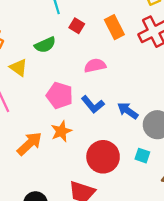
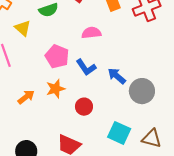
orange arrow: (30, 144) -> (26, 97), size x0.7
cyan square: (142, 156) -> (119, 133), moved, size x1.6
red circle: (103, 157) -> (84, 107), moved, size x0.6

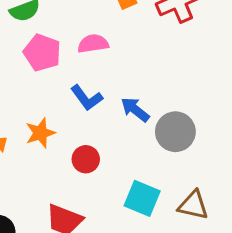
pink pentagon: (57, 56) -> (42, 53), moved

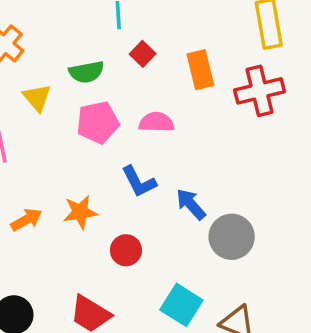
pink pentagon: (42, 53) -> (98, 122), turned 30

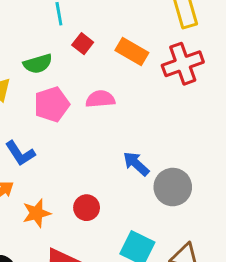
orange rectangle: (200, 70) -> (132, 52), turned -40
blue L-shape: (139, 182) -> (20, 153), moved
orange star: (80, 212) -> (37, 213), moved

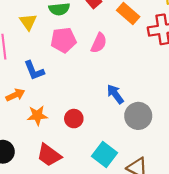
pink semicircle: (100, 99) -> (99, 43), turned 108

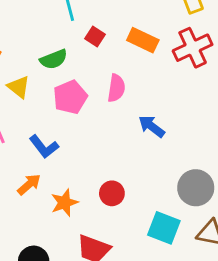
blue arrow: (115, 94) -> (152, 126), moved
gray circle: (138, 116) -> (196, 188), moved

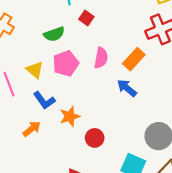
orange rectangle: (143, 40) -> (134, 59), moved, turned -75
yellow triangle: (19, 87) -> (35, 70), moved
orange star: (64, 203) -> (70, 116), moved

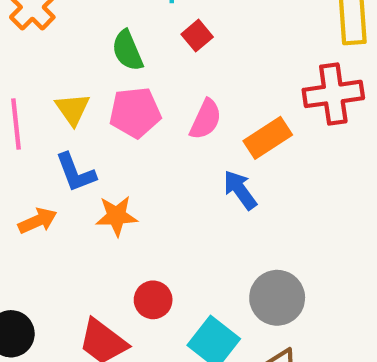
green semicircle: (54, 34) -> (127, 51), turned 72
red circle: (95, 138) -> (153, 300), moved

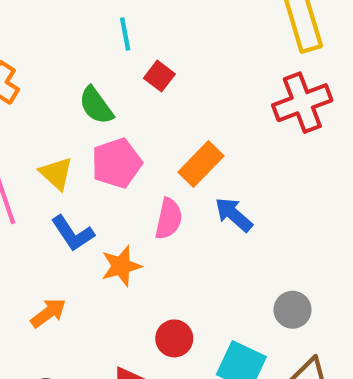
pink semicircle: (206, 119) -> (169, 219), moved
orange rectangle: (268, 138) -> (201, 164), moved
orange arrow: (38, 221) -> (48, 313), moved
gray circle: (277, 298) -> (292, 310), size x0.7

